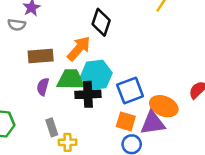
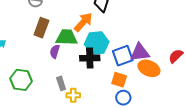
brown rectangle: (41, 56) -> (41, 28), moved, turned -66
green trapezoid: (71, 79) -> (67, 37), moved
purple triangle: (153, 123) -> (140, 52), moved

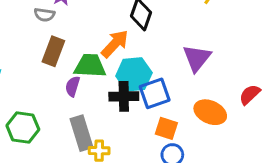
purple triangle: (140, 52) -> (197, 58), moved, turned -45
blue square: (123, 56) -> (155, 93), moved
gray rectangle: (61, 83) -> (81, 133), size x1.6

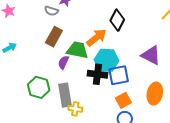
purple triangle: (197, 58) -> (151, 55), turned -50
orange ellipse: (210, 112) -> (155, 94), turned 70
green hexagon: (23, 127) -> (39, 87), moved
orange square: (166, 128) -> (123, 100), turned 35

